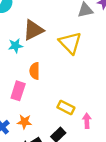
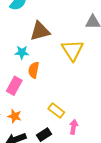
cyan star: (15, 46) -> (22, 52), moved

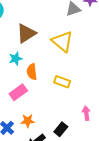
pink rectangle: (14, 86) -> (18, 92), turned 42
yellow rectangle: (56, 110) -> (62, 82), moved

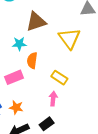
pink arrow: (86, 113) -> (53, 99), moved

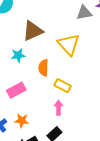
orange semicircle: (32, 60) -> (43, 68), moved

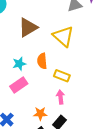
cyan star: (18, 55) -> (19, 64), moved
orange star: (22, 121) -> (40, 114), moved

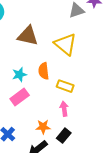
brown triangle: (28, 27) -> (28, 36), turned 45

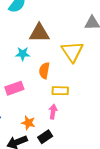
brown triangle: (28, 36) -> (39, 33), turned -30
cyan star: (19, 75) -> (23, 54), moved
yellow rectangle: (65, 86) -> (60, 91), turned -35

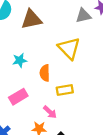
brown triangle: (39, 33) -> (31, 19), moved
pink arrow: (53, 112) -> (50, 112), moved, turned 136

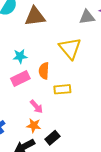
pink rectangle: (18, 97) -> (20, 78), moved
pink arrow: (50, 112) -> (36, 107), moved

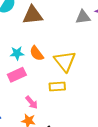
yellow triangle: (70, 48) -> (65, 61), moved
orange semicircle: (44, 71) -> (37, 53), moved, turned -42

